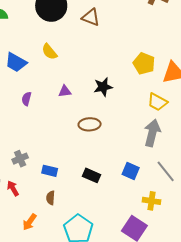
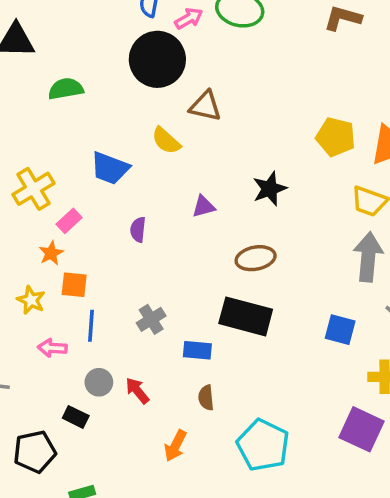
brown triangle: (91, 17) -> (205, 106), moved
gray cross: (20, 159) -> (151, 319), moved
black rectangle: (91, 175) -> (246, 316), moved, size x1.6

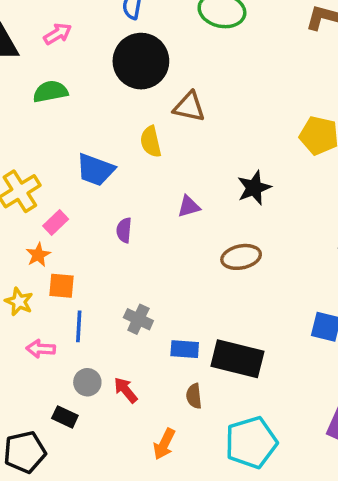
pink arrow: (189, 18) -> (58, 34), moved
yellow semicircle: (166, 141) -> (151, 142), turned 36
black rectangle: (246, 316) -> (237, 359), moved
gray cross: (151, 319) -> (138, 319), turned -32
cyan pentagon: (263, 445) -> (251, 442), turned 30

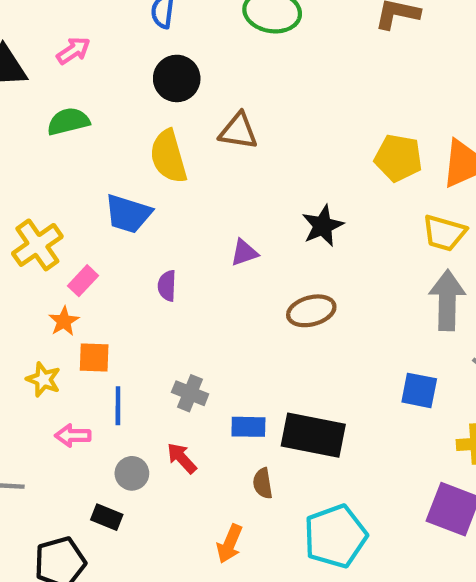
black circle: (141, 61) -> (177, 78), size x0.7
yellow semicircle: (151, 142) -> (168, 156), moved, size x1.4
red arrow: (126, 390) -> (182, 458), moved

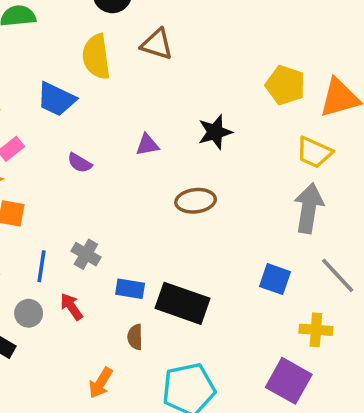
purple semicircle: (167, 286) -> (80, 163), turned -70
blue line: (118, 406) -> (42, 266), moved

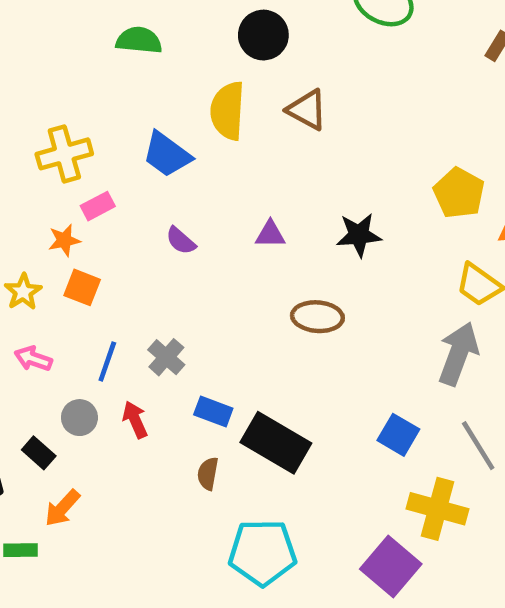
yellow cross: (316, 330) -> (438, 509), size x1.4
orange arrow: (101, 383) -> (62, 508), moved

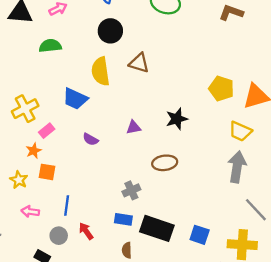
gray cross: (166, 357) -> (131, 190), moved, turned 36
blue square: (398, 435) -> (200, 235), moved

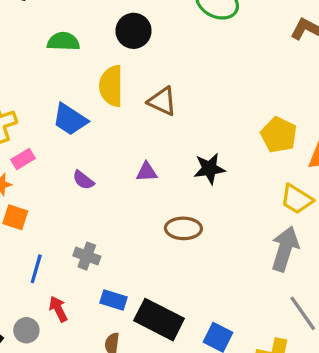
green semicircle: (50, 46) -> (63, 42), moved
brown triangle: (139, 63) -> (162, 101), moved
gray cross: (131, 190) -> (87, 256), moved, turned 36
gray circle: (59, 236) -> (26, 330), moved

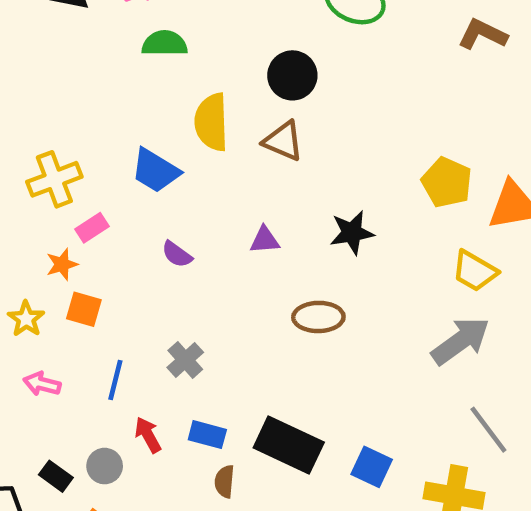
black circle: (134, 31) -> (292, 75), moved
green semicircle: (63, 42) -> (165, 43), moved
gray arrow: (285, 249) -> (461, 341), turned 39
gray cross: (87, 256) -> (185, 360), turned 30
blue rectangle: (113, 300) -> (207, 435), moved

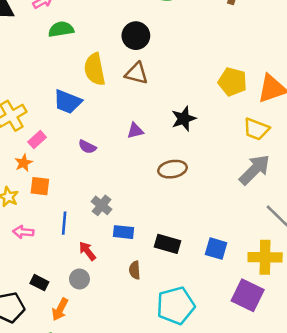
blue rectangle: (207, 435) -> (123, 232), moved
black rectangle: (289, 445) -> (167, 244), size x0.7
gray circle: (105, 466) -> (79, 279), moved

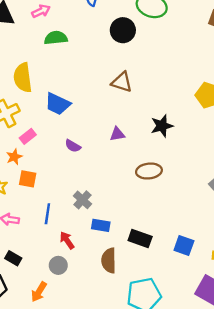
black circle: (136, 36) -> (123, 30), moved
yellow semicircle: (95, 69) -> (23, 78), moved
brown semicircle: (135, 270) -> (109, 260), size x1.5
black rectangle: (39, 283) -> (13, 258), moved

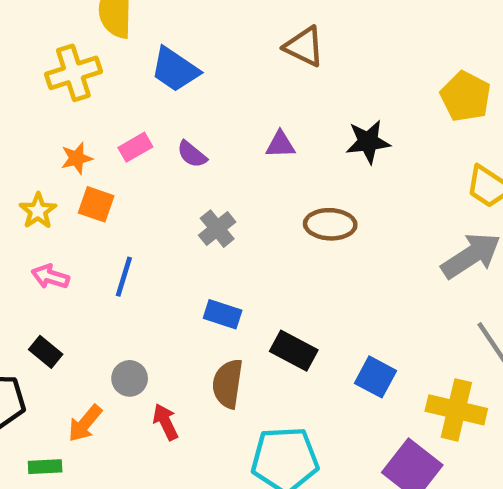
pink rectangle: (28, 136) -> (135, 147), moved
gray cross: (82, 200) -> (217, 229), moved
red arrow: (67, 240) -> (165, 422), moved

